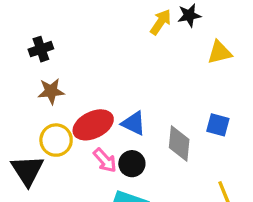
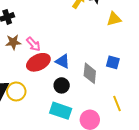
yellow circle: (56, 140) -> (16, 91), moved
pink arrow: (105, 160) -> (33, 44), moved

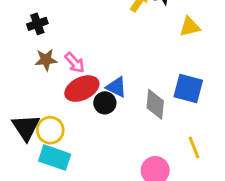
blue square: (113, 62) -> (188, 89), size x1.5
black circle: (62, 85) -> (105, 103), moved
cyan rectangle: (61, 111) -> (55, 158), moved

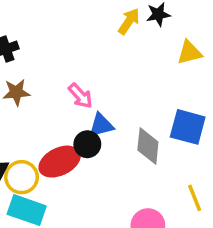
pink arrow: (75, 63) -> (80, 96), moved
blue triangle: (116, 87) -> (101, 125), turned -40
red ellipse: (82, 89) -> (60, 162), moved

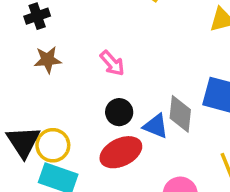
blue triangle: (101, 125) -> (156, 126), moved, turned 36
red ellipse: (60, 162) -> (121, 152), moved

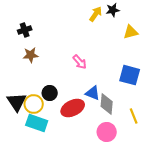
pink arrow: (112, 63) -> (80, 62), moved
black circle: (119, 112) -> (50, 93), moved
gray diamond: (180, 114) -> (107, 104), moved

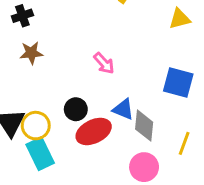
black circle: (50, 93) -> (76, 109), moved
yellow line: (134, 116) -> (184, 143), turned 42
cyan rectangle: (37, 123) -> (40, 154), turned 45

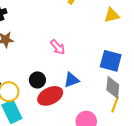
blue triangle: (123, 109) -> (71, 80), turned -42
gray diamond: (144, 126) -> (113, 87), moved

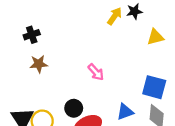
blue triangle: (71, 80) -> (125, 112), moved

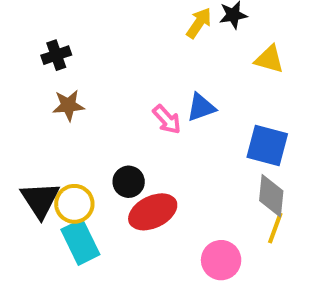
yellow triangle: (155, 37) -> (269, 59), turned 30
blue triangle: (125, 112) -> (201, 107), moved

